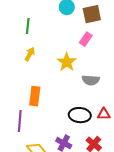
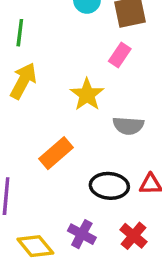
yellow arrow: (30, 54) -> (23, 81), size x1.5
orange rectangle: (35, 96) -> (56, 153), moved, turned 42

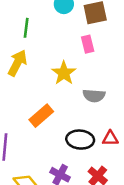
green line: (20, 33) -> (26, 28), moved
pink rectangle: (120, 55) -> (88, 44), turned -48

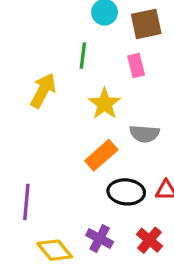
green line: (26, 28) -> (83, 56), moved
orange rectangle: (41, 116) -> (101, 155), moved

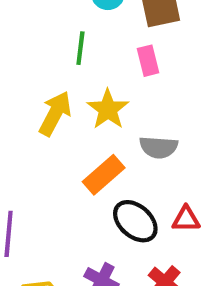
yellow arrow: (43, 90) -> (55, 113), moved
black ellipse: (126, 192) -> (135, 221), turned 36

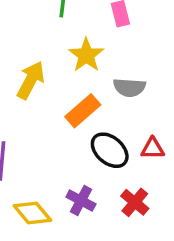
yellow arrow: (55, 113) -> (31, 80), moved

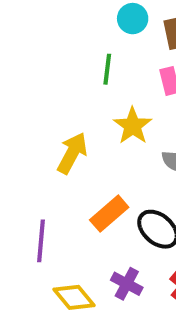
orange rectangle: (83, 111) -> (109, 214), moved

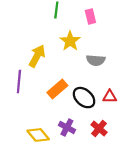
purple line: (41, 241) -> (19, 82), moved

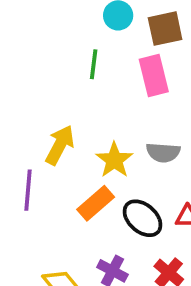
pink rectangle: (90, 16) -> (154, 76), size x1.5
yellow star: (70, 41) -> (114, 160), moved

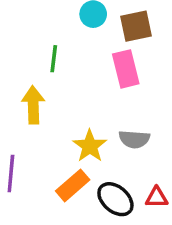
green line: (94, 64) -> (54, 59), moved
yellow arrow: (60, 145) -> (33, 105), moved, turned -30

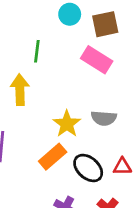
pink rectangle: (126, 69) -> (97, 60), turned -44

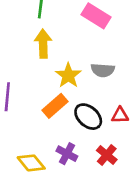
yellow arrow: (20, 90) -> (43, 44), moved

